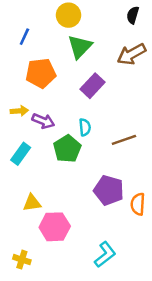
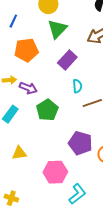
cyan semicircle: (85, 127) -> (77, 86), moved
pink hexagon: (55, 227) -> (55, 172), moved

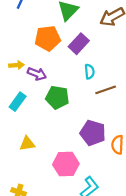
orange pentagon: (26, 50) -> (48, 38), moved
green pentagon: (47, 110) -> (57, 97), turned -30

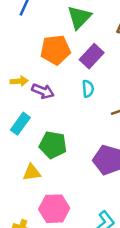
cyan semicircle: (90, 72) -> (88, 89), moved
green pentagon: (57, 97) -> (53, 145), moved
pink hexagon: (66, 164) -> (54, 209), moved

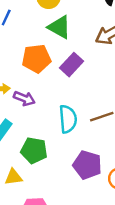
green triangle: (79, 17) -> (59, 27), turned -45
cyan semicircle: (88, 89) -> (68, 119), moved, size x1.6

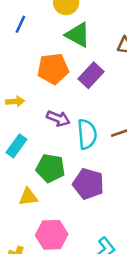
purple arrow: (24, 98) -> (58, 118), moved
purple pentagon: (87, 165) -> (88, 184), moved

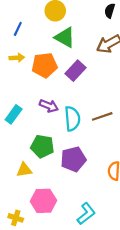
yellow arrow: (15, 101) -> (17, 58), moved
cyan rectangle: (16, 146) -> (14, 114), moved
purple pentagon: (88, 184) -> (73, 159), turned -30

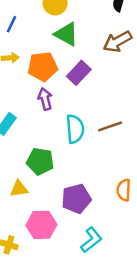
purple arrow: (49, 106) -> (45, 99), moved, turned -126
purple pentagon: (73, 159) -> (76, 199), moved

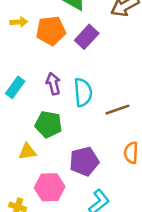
purple arrow: (45, 99) -> (53, 84), moved
brown line: (110, 126) -> (117, 110), moved

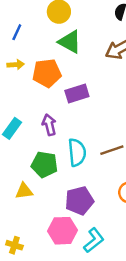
purple rectangle: (87, 37) -> (77, 94), moved, turned 30
cyan semicircle: (83, 92) -> (77, 152), moved
pink hexagon: (50, 187) -> (63, 231), moved

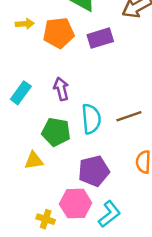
purple rectangle: (77, 94) -> (100, 38), moved
yellow cross: (14, 245) -> (46, 219), moved

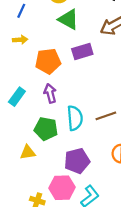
orange pentagon: (59, 33) -> (48, 61), moved

